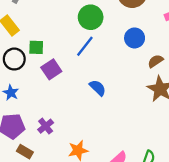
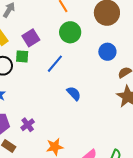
blue line: (85, 46) -> (55, 64), moved
purple square: (51, 69) -> (31, 38), moved

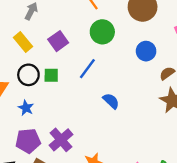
green square: (22, 56) -> (51, 75), moved
purple cross: (28, 125) -> (61, 140), size x1.5

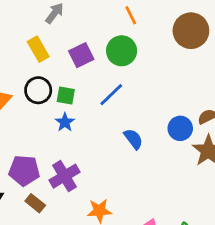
green circle: (102, 32) -> (122, 51), moved
blue circle: (146, 51) -> (180, 128), moved
blue star: (26, 108) -> (65, 122), moved

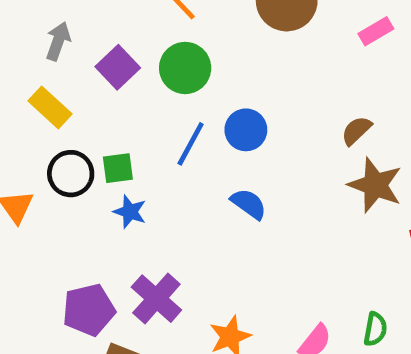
purple square: (81, 55) -> (118, 67), moved
blue circle: (180, 128) -> (246, 130), moved

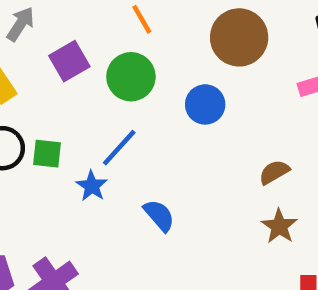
blue circle: (246, 130) -> (205, 104), moved
brown star: (375, 185) -> (279, 226), size x0.7
blue star: (130, 212) -> (92, 186), moved

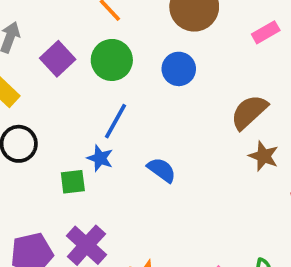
green square: (47, 154) -> (73, 182), moved
brown semicircle: (274, 172) -> (249, 112), size x1.5

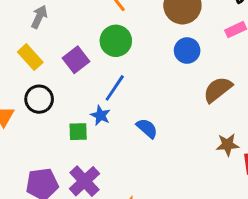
purple square: (58, 59) -> (76, 60), moved
blue circle: (179, 69) -> (187, 51), moved
brown star: (264, 156) -> (227, 145), moved, turned -30

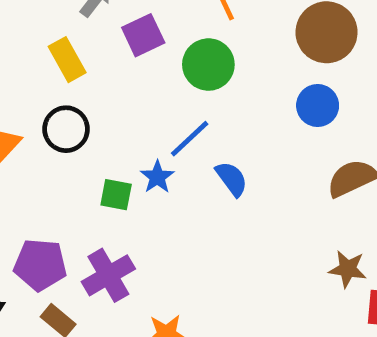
purple square: (76, 60) -> (143, 35), moved
blue semicircle: (147, 128) -> (232, 179), moved

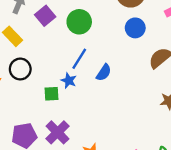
blue semicircle: (232, 179) -> (104, 73), turned 84

